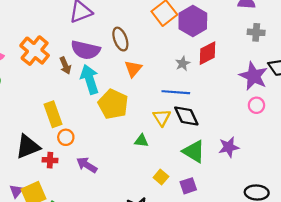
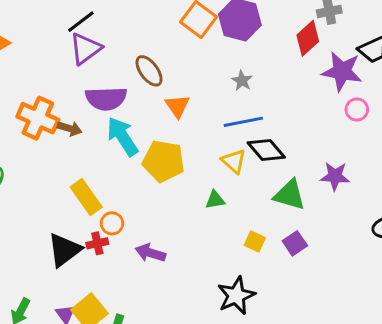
red diamond: (208, 53) -> (308, 38), moved
brown arrow: (65, 65) -> (70, 128), moved, turned -35
purple star: (229, 147) -> (335, 176), turned 30
red cross: (50, 160) -> (97, 243), moved

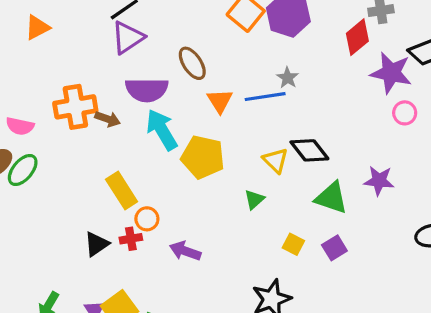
orange cross: (38, 118) -> (75, 107), turned -36
blue line: (243, 122) -> (265, 97), moved
green triangle: (215, 200) -> (254, 199), turned -35
black triangle: (64, 250) -> (97, 244), size x0.7

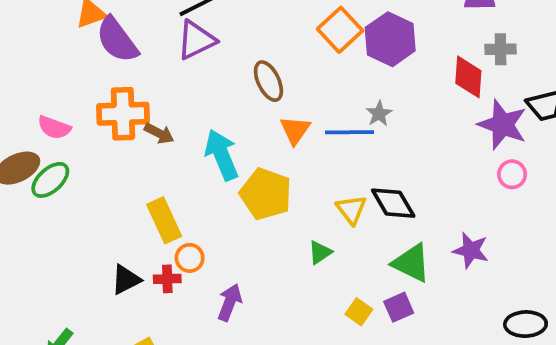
red diamond: (357, 37) -> (468, 77), turned -54
purple semicircle: (147, 90) -> (117, 40), moved, turned 45
purple square: (334, 248) -> (399, 307), moved
purple arrow: (185, 251) -> (230, 302), turned 84

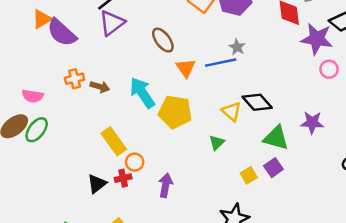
orange cross: (123, 114) -> (75, 79), size x0.6
yellow square: (359, 312) -> (249, 175), turned 35

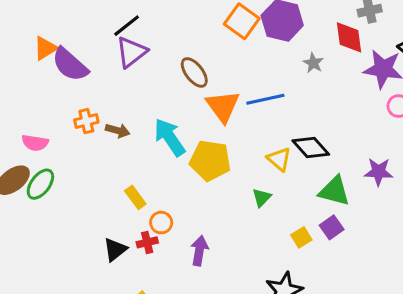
gray star: (237, 47) -> (313, 63), moved
orange triangle: (186, 68) -> (223, 106), size x1.4
yellow rectangle: (114, 141) -> (135, 197), size x0.7

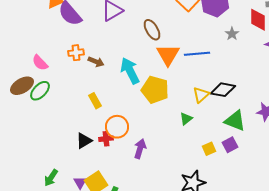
pink semicircle: (35, 143) -> (40, 63), turned 30
black diamond: (311, 148) -> (223, 90), turned -45
yellow triangle: (279, 159) -> (201, 95), turned 30
yellow rectangle: (135, 197) -> (95, 101), moved
orange circle: (161, 223) -> (117, 127), size x1.5

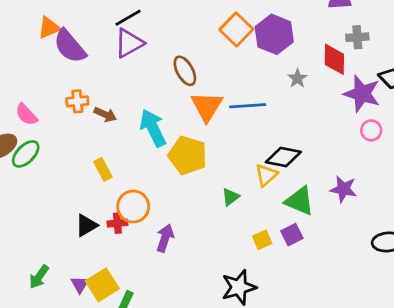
yellow triangle: (201, 95) -> (266, 175), moved

